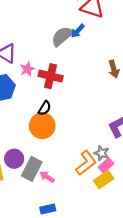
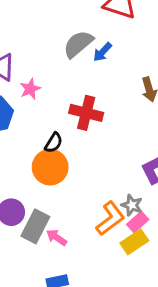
blue arrow: (78, 31) -> (102, 52), moved
red cross: (51, 76) -> (86, 113), moved

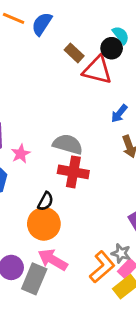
gray semicircle: (78, 44) -> (68, 144), moved, turned 60
blue arrow: (102, 52) -> (119, 114), moved
pink arrow: (57, 237) -> (53, 260), moved, size x1.5

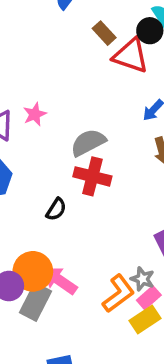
gray semicircle: (68, 144) -> (88, 143), turned -48
pink star: (21, 154) -> (35, 114), moved
orange circle: (44, 224) -> (33, 271), moved

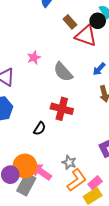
pink star: (35, 114) -> (34, 58), moved
gray semicircle: (88, 143) -> (63, 72), moved, turned -105
gray star: (142, 279) -> (69, 162), moved

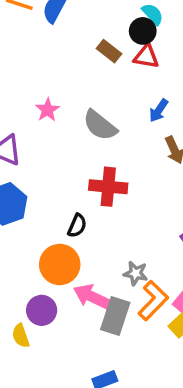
brown rectangle: (70, 22) -> (109, 51), moved
red triangle: (86, 36) -> (146, 57), moved, size x0.7
orange circle: (25, 166) -> (60, 264), moved
gray rectangle: (26, 184) -> (115, 316), moved

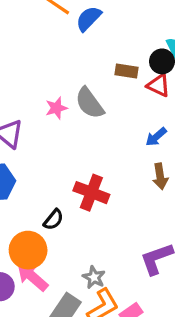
brown rectangle: (109, 51) -> (127, 71), turned -45
gray semicircle: (100, 125) -> (90, 103), moved
pink arrow: (92, 297) -> (32, 277), moved

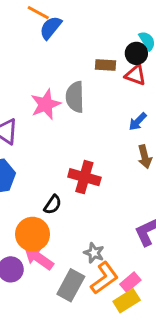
blue semicircle: (89, 19) -> (51, 28), moved
gray semicircle: (90, 103) -> (75, 97), turned 40
pink star: (56, 108) -> (46, 104), size x1.5

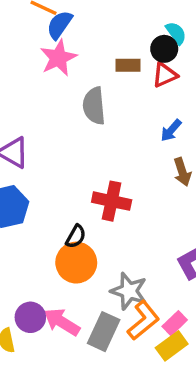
red triangle: (135, 75) -> (165, 75), turned -40
pink star: (46, 104) -> (58, 58), moved
orange circle: (33, 234) -> (76, 263), moved
gray star: (94, 253) -> (129, 291), size x1.5
pink arrow: (39, 258) -> (62, 322), moved

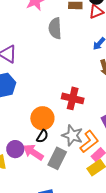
red cross: (112, 201) -> (73, 98), moved
black semicircle: (76, 236) -> (42, 136), moved
orange L-shape: (143, 320) -> (89, 142), moved

